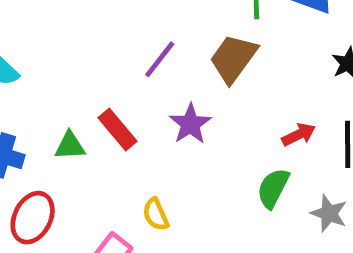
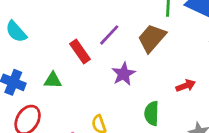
red rectangle: (117, 130) -> (80, 51), moved
green semicircle: (273, 188) -> (152, 113), moved, turned -30

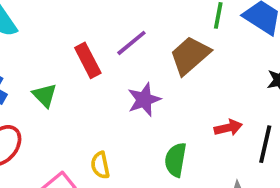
green triangle: (53, 80) -> (45, 95), turned 36

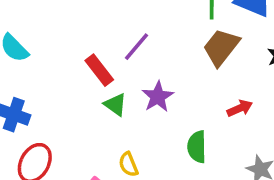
brown trapezoid: (190, 55) -> (221, 47), moved
green triangle: (45, 95) -> (115, 105), moved

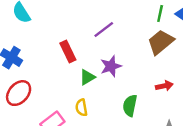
red rectangle: (99, 70) -> (68, 52), moved
green triangle: (115, 105) -> (87, 77), moved, turned 42

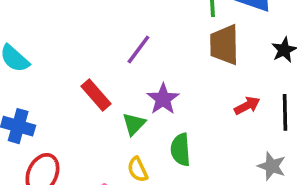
brown trapezoid: (161, 42) -> (224, 45), turned -36
green semicircle: (130, 106) -> (180, 150), moved

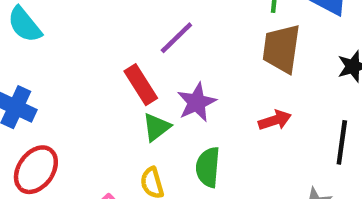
red rectangle: (96, 95) -> (141, 85), moved
red arrow: (247, 106) -> (275, 120), moved

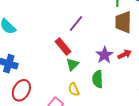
purple star: (197, 102) -> (104, 55), moved

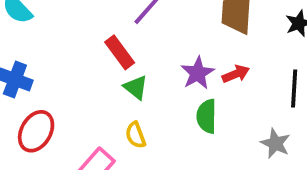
green triangle: (72, 64) -> (136, 87), turned -40
green semicircle: (98, 79) -> (207, 116), moved

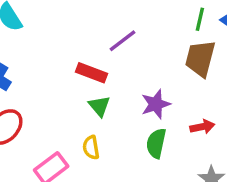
red rectangle: (120, 52) -> (91, 73), turned -44
red arrow: (236, 74) -> (202, 127), moved

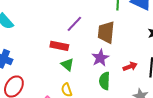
brown trapezoid: (200, 58) -> (106, 32), moved

